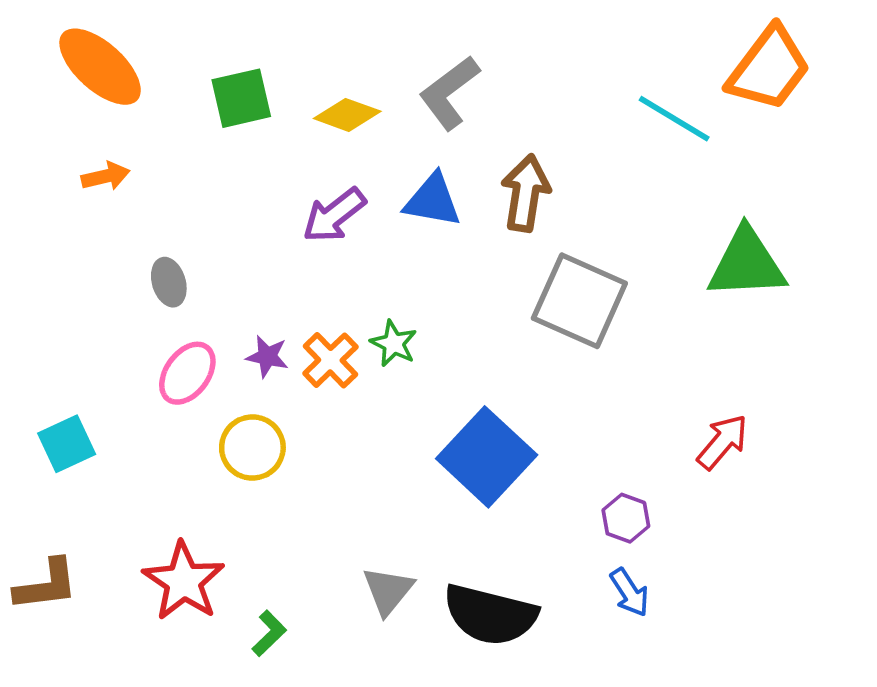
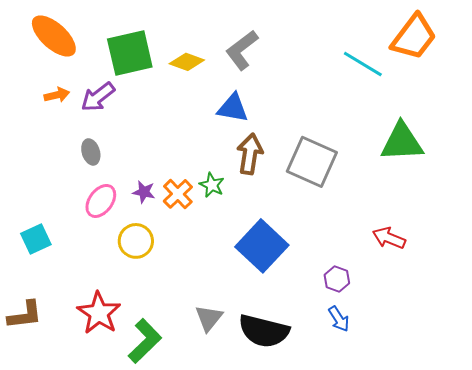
green square: (241, 98) -> (130, 53), size x1.4
brown arrow: (526, 193) -> (250, 154), moved
purple arrow: (334, 215) -> (98, 97), moved
red arrow: (722, 442) -> (389, 238), turned -108
green L-shape: (269, 633) -> (145, 341), size x1.8

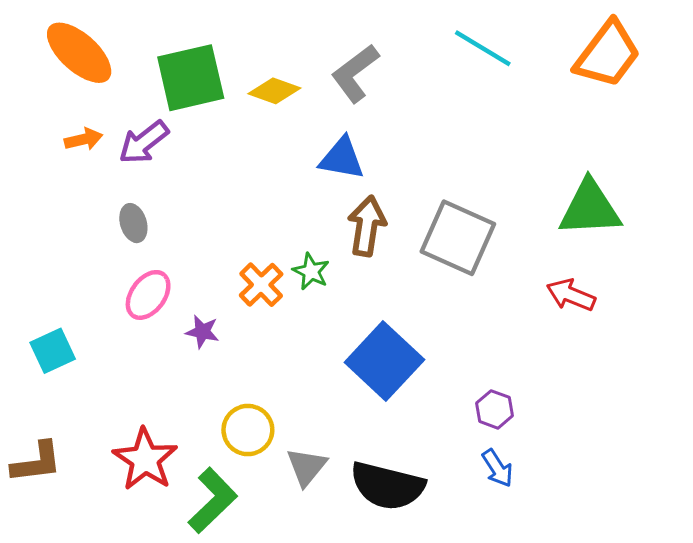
cyan line: (363, 64) -> (483, 48), moved
purple star: (144, 192) -> (202, 332), moved
red arrow: (389, 238) -> (571, 295), moved
yellow circle: (136, 241) -> (248, 430), moved

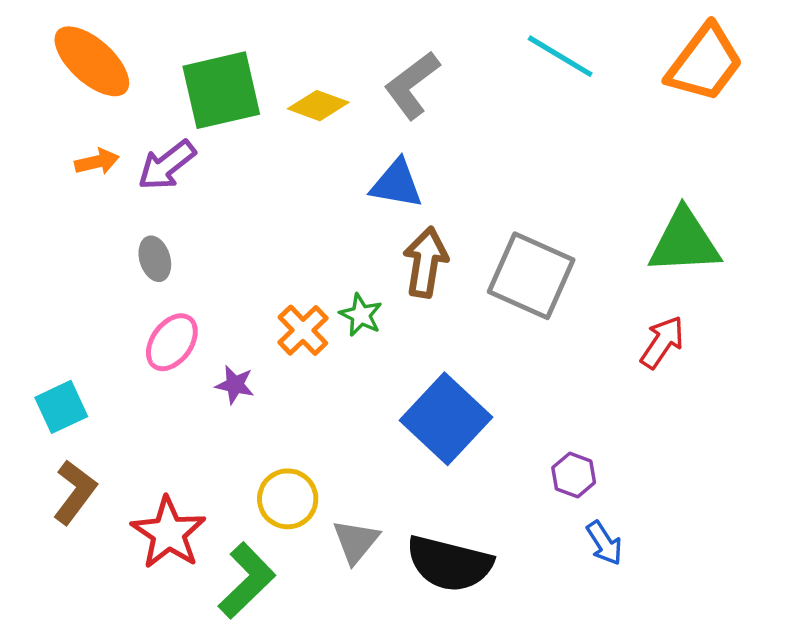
red arrow: (571, 295) -> (662, 342), turned 102
brown L-shape: (37, 462) -> (75, 492), moved, turned -46
blue arrow: (497, 468) -> (604, 543), moved

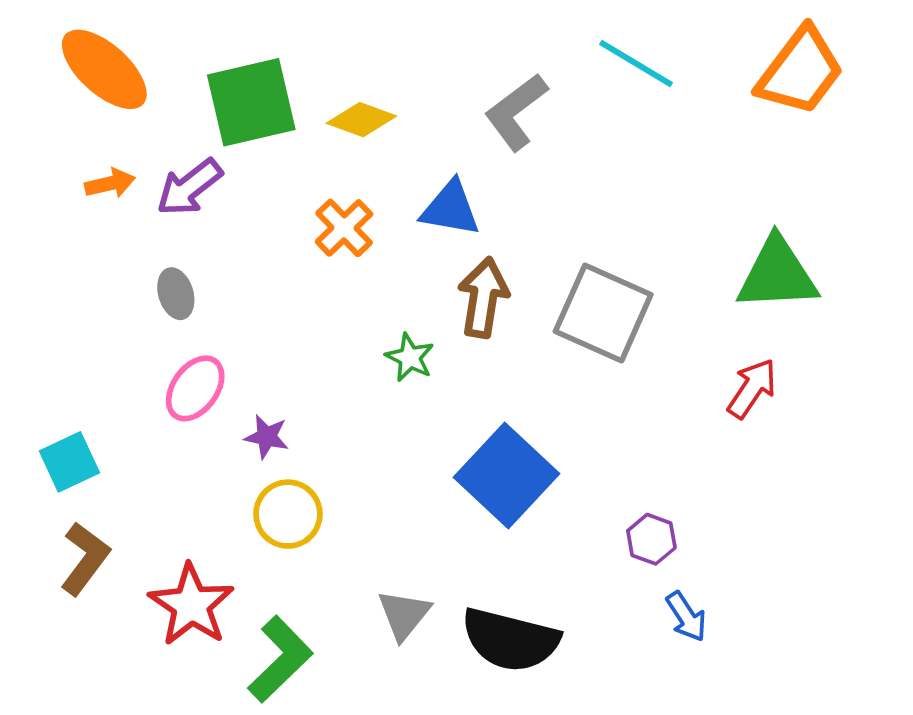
gray L-shape: (412, 85) -> (516, 112), moved
orange cross: (303, 330) -> (344, 228), moved
yellow circle: (288, 499) -> (288, 514), moved

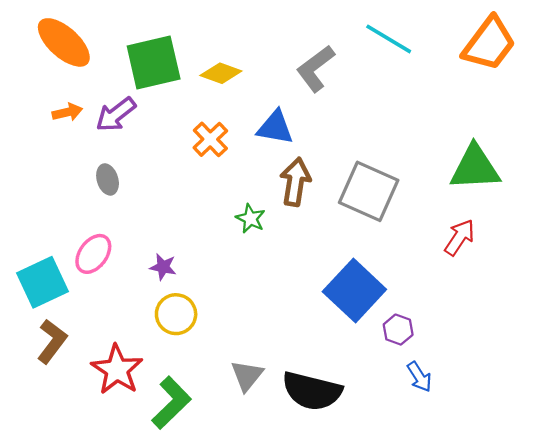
pink ellipse: (195, 388) -> (93, 254), moved
cyan square: (69, 462) -> (43, 282), size x1.4
blue square: (506, 475) -> (354, 291), moved

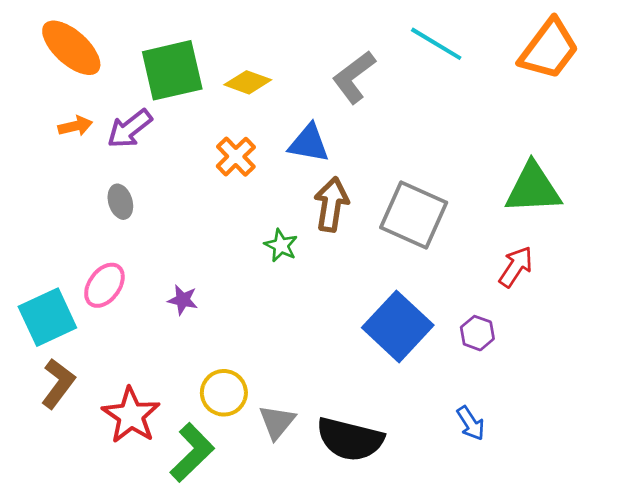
yellow circle: (176, 314) -> (224, 393), moved
purple hexagon: (398, 330) -> (477, 333), moved

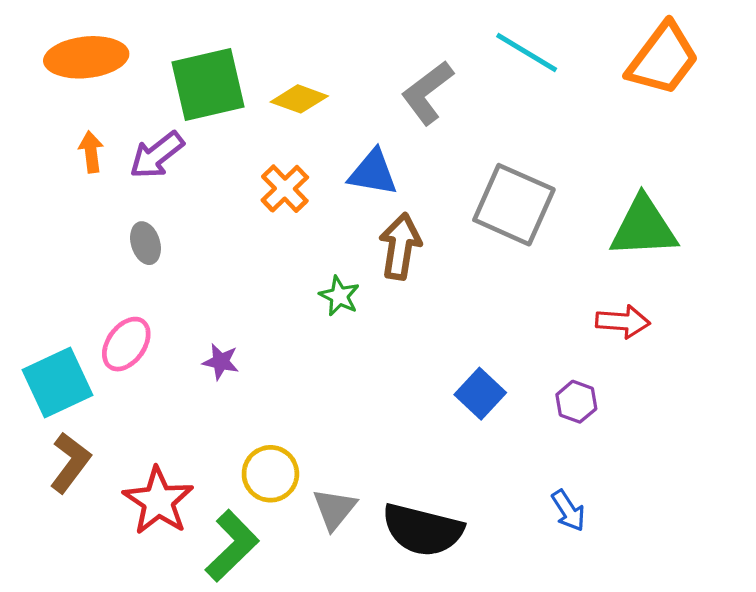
orange ellipse: (71, 48) -> (86, 57), turned -48
orange arrow: (75, 126) -> (91, 152), turned -84
gray square: (414, 215) -> (514, 205), moved
red arrow: (516, 267) -> (623, 322), turned 60
blue square: (398, 326) -> (480, 394), size x0.6

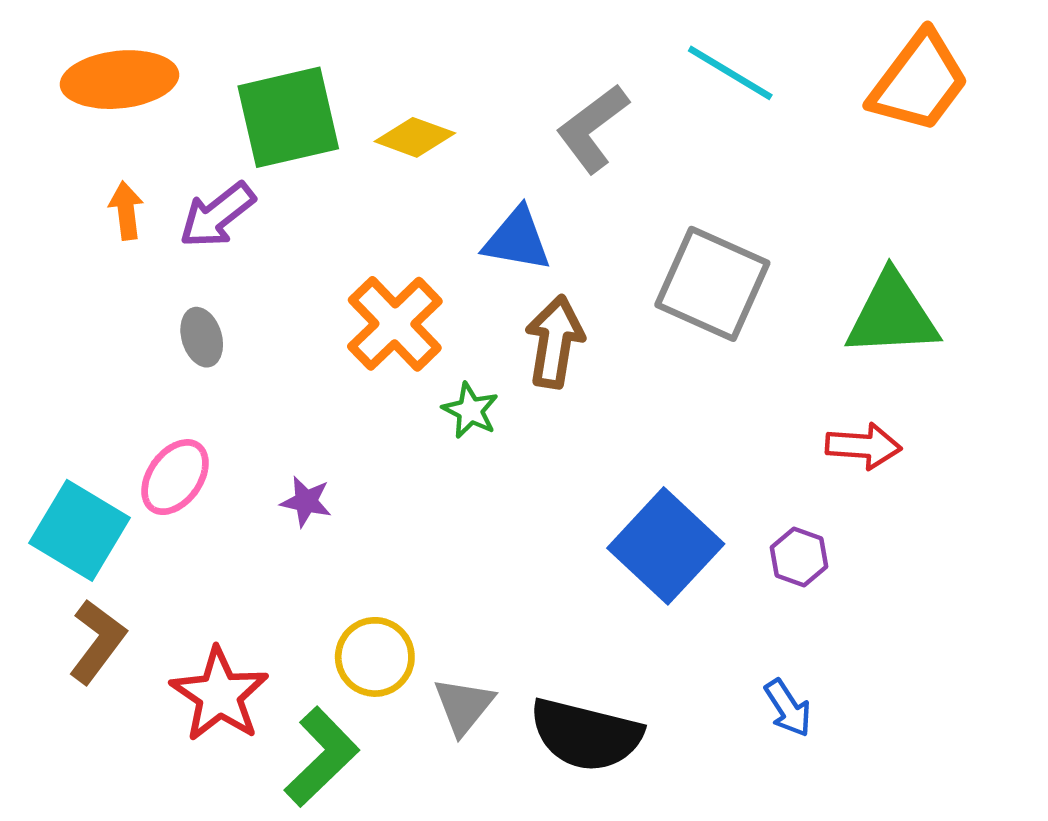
orange cross: (285, 189) -> (395, 324), moved, size x1.4
cyan square: (57, 382) -> (80, 530), turned -34
blue square: (480, 394) -> (666, 546), size x1.6

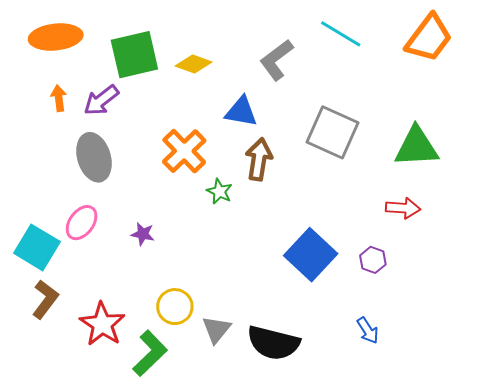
gray ellipse: (202, 337) -> (94, 157), size x1.8

